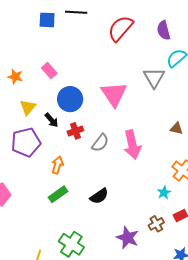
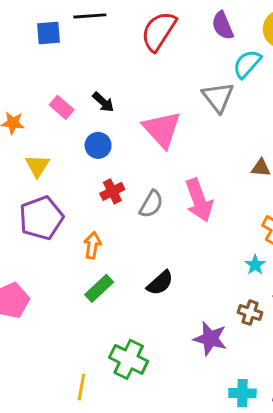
blue circle: (70, 99) -> (98, 145), size x0.7
black arrow: (52, 120) -> (103, 102), moved
brown cross: (156, 224) -> (250, 313), turned -35

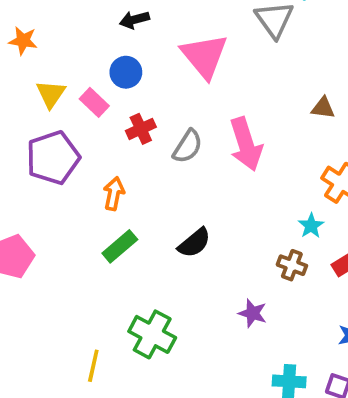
black arrow: (103, 102) -> (134, 20), turned 120
pink rectangle: (62, 107) -> (94, 102), moved
brown cross: (250, 313) -> (292, 265), moved
purple star: (210, 339) -> (253, 313), size x0.7

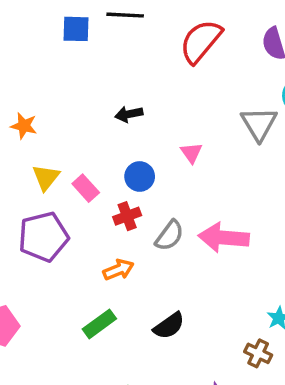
pink triangle: (204, 56) -> (191, 153), size x0.5
blue circle: (126, 72) -> (140, 176), moved
pink arrow: (246, 144) -> (224, 238), turned 108
orange arrow: (114, 194) -> (118, 270), moved, turned 52

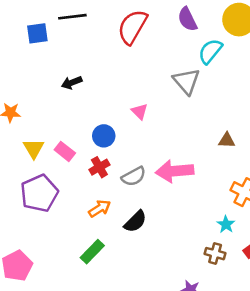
black arrow: (129, 114) -> (72, 83), moved
gray semicircle: (169, 236) -> (134, 176), turned 35
black semicircle: (169, 326) -> (135, 222), moved

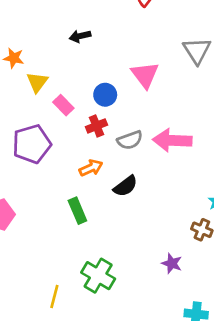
pink triangle: (140, 112) -> (145, 75), size x1.6
yellow triangle: (34, 148) -> (37, 82), moved
green rectangle: (92, 252) -> (77, 211), turned -75

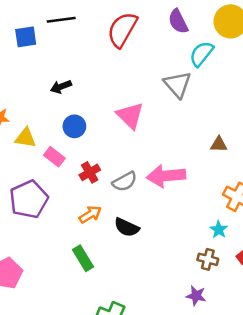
yellow triangle: (37, 82) -> (25, 138), turned -50
blue circle: (105, 95) -> (74, 126), moved
black semicircle: (125, 186) -> (127, 227), turned 70
purple star: (172, 263) -> (196, 296), moved

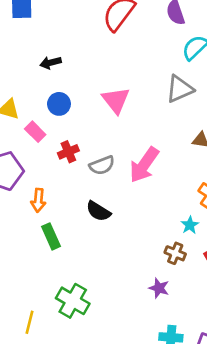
gray triangle: (178, 84) -> (180, 89), moved, turned 40
pink arrow: (166, 176) -> (144, 165), turned -57
orange arrow: (90, 214) -> (38, 200), moved, turned 120

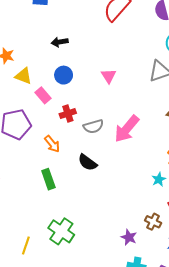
pink triangle: (116, 100) -> (109, 76), size x0.7
orange arrow: (38, 200) -> (52, 144), moved, turned -48
brown cross: (175, 253) -> (153, 222), moved
purple star: (159, 288) -> (129, 237), moved

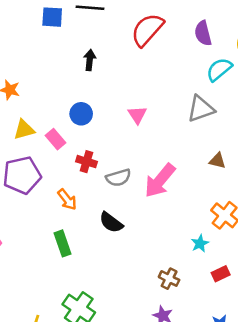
black arrow: (60, 42) -> (90, 60), moved, turned 105
yellow triangle: (24, 76) -> (24, 130), moved, turned -36
red cross: (68, 113) -> (87, 162), turned 35
brown cross: (153, 222) -> (169, 279), moved

